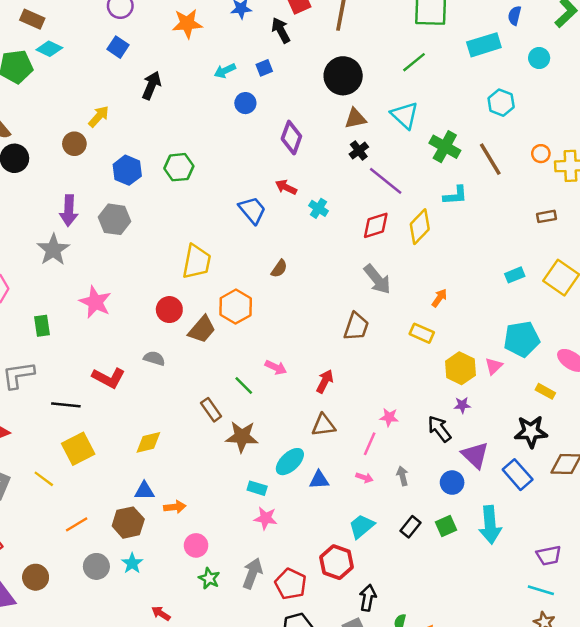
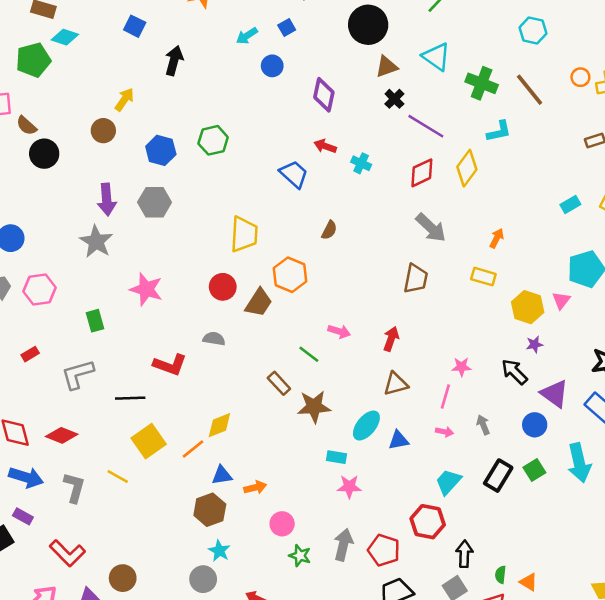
orange line: (77, 524) -> (193, 449), moved
black rectangle: (410, 527) -> (498, 476), size x1.4
gray circle: (96, 566) -> (203, 579), moved

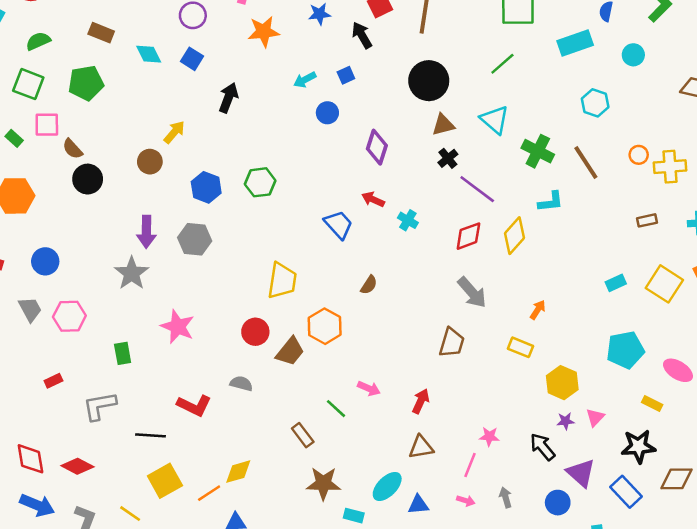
cyan diamond: (65, 37) -> (149, 54), moved, turned 40
pink triangle: (561, 300) -> (595, 417), moved
brown star: (314, 407) -> (323, 483), moved

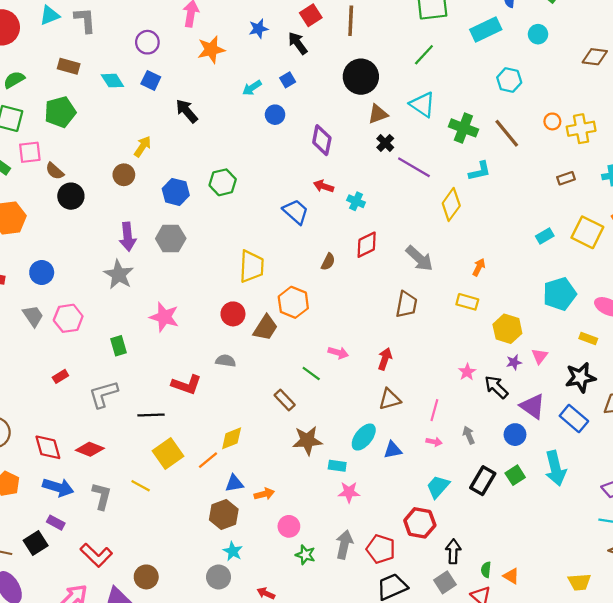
black arrow: (228, 98) -> (187, 111), turned -55
red diamond: (468, 236) -> (367, 245), moved
pink star: (489, 437) -> (467, 372), moved, turned -30

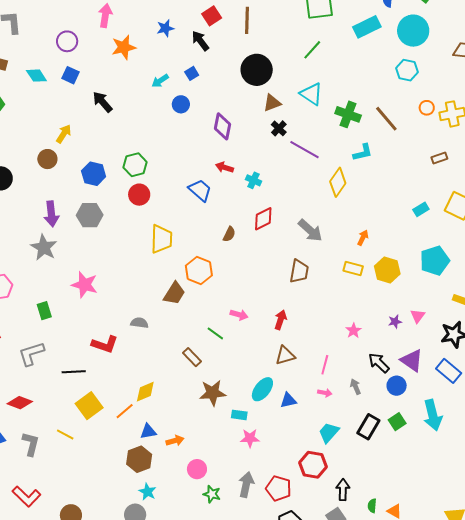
cyan circle: (538, 34) -> (413, 31), size x1.8
cyan hexagon: (509, 80) -> (407, 70), moved
red circle: (233, 314) -> (139, 195), moved
yellow hexagon: (507, 329) -> (387, 270), moved
black arrow: (496, 387) -> (379, 363), moved

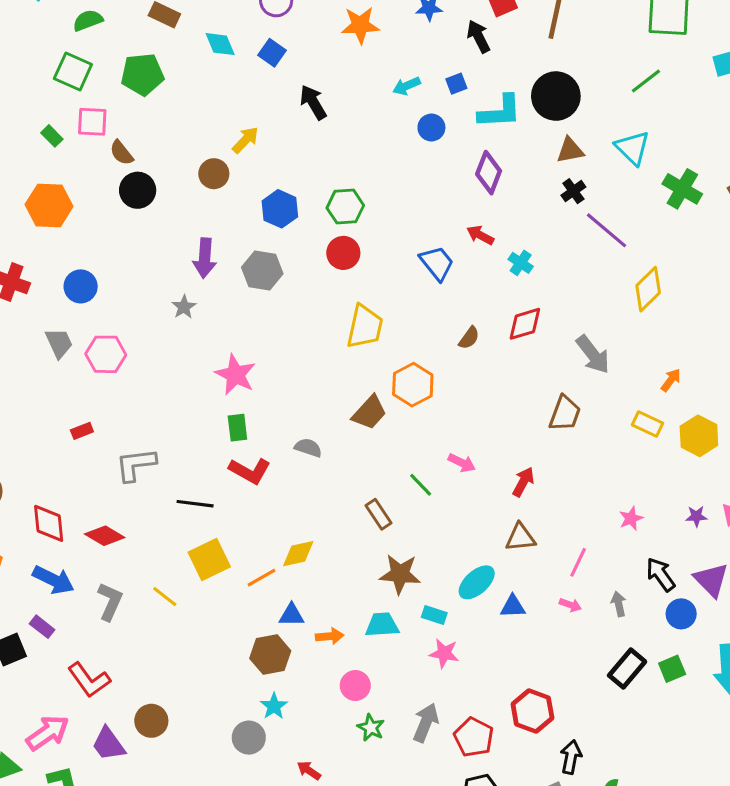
cyan L-shape: (363, 152) -> (500, 112), moved, size x1.4
gray star: (44, 248) -> (184, 307), size x0.6
green rectangle: (44, 311) -> (237, 428), moved
cyan trapezoid: (329, 433) -> (382, 625), moved, turned 35

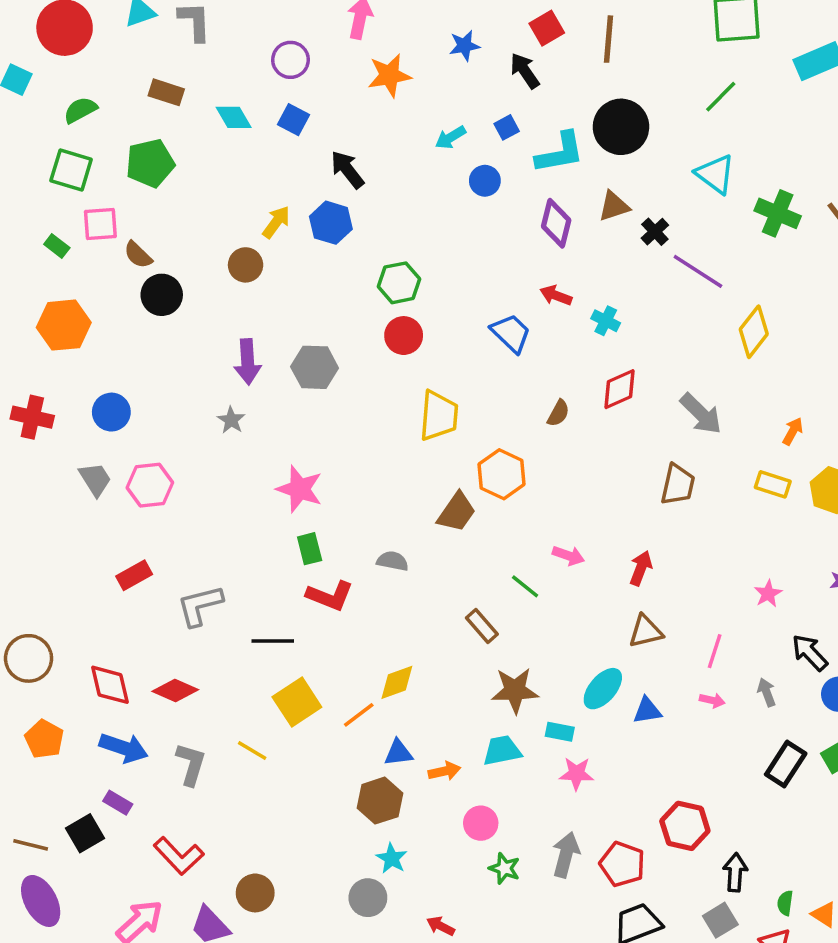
brown triangle: (570, 150) -> (614, 206), moved
blue hexagon: (280, 209) -> (331, 223), moved
red rectangle: (82, 431) -> (134, 575), size x1.4

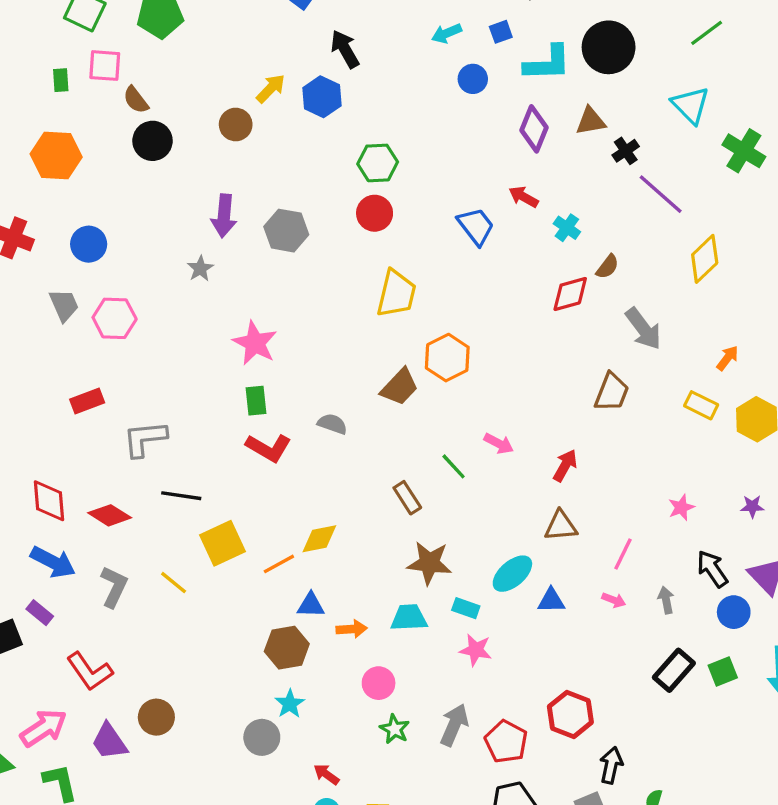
green rectangle: (57, 246) -> (61, 80), turned 40
brown semicircle: (558, 413) -> (607, 267), moved
black line: (273, 641) -> (181, 496), moved

